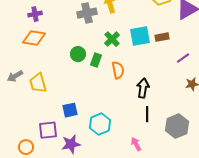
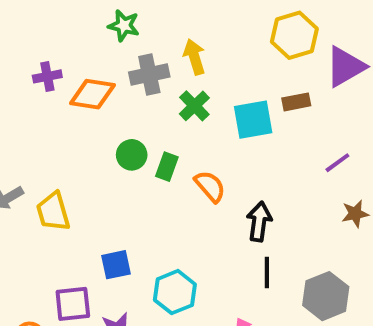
brown rectangle: (162, 37) -> (296, 102), moved
orange diamond: (34, 38) -> (92, 94), moved
green cross: (112, 39) -> (194, 106), moved
orange semicircle: (118, 70) -> (210, 186), turned -30

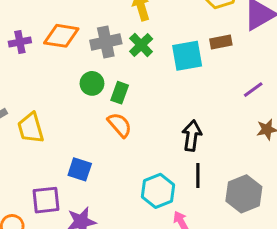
gray cross: (149, 74) -> (106, 42), moved
purple cross: (47, 76) -> (20, 42), moved
orange semicircle: (210, 186) -> (120, 125), moved
blue square: (116, 265) -> (80, 169), turned 30
cyan hexagon: (175, 292) -> (158, 191), moved

